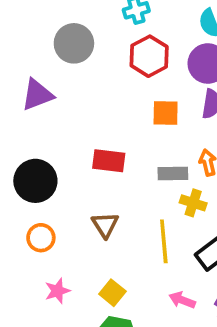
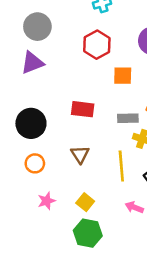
gray circle: (74, 43) -> (37, 27), moved
red hexagon: (149, 56) -> (97, 45), moved

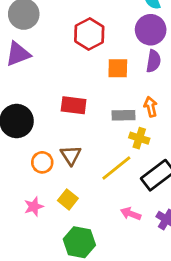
orange circle: (35, 163) -> (42, 162), moved
yellow line: (121, 166) -> (116, 168), turned 56
yellow square: (85, 202) -> (68, 199), moved

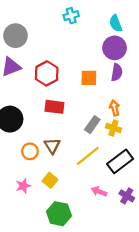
red hexagon: (89, 34) -> (47, 73), moved
gray rectangle: (124, 115) -> (92, 125), moved, turned -54
yellow cross: (139, 138) -> (113, 128), moved

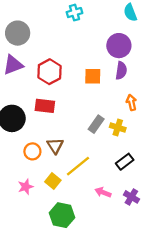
cyan semicircle: (116, 23) -> (130, 13), moved
red rectangle: (54, 107) -> (45, 106), moved
orange arrow: (115, 108) -> (131, 102), moved
yellow line: (88, 156) -> (78, 166), moved
black rectangle: (120, 161) -> (125, 162), size x0.7

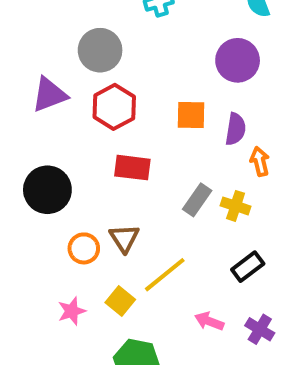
gray circle: (18, 33) -> (100, 50), moved
purple semicircle: (121, 71) -> (236, 129), moved
red rectangle: (45, 106) -> (132, 168), moved

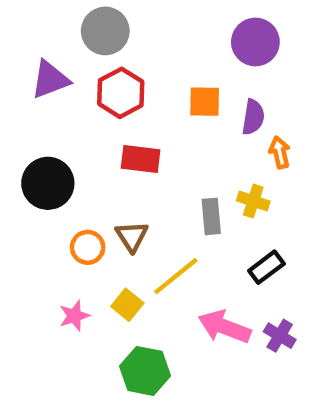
gray rectangle: (197, 200) -> (211, 216), moved, turned -40
pink arrow: (209, 321) -> (224, 327), size x1.6

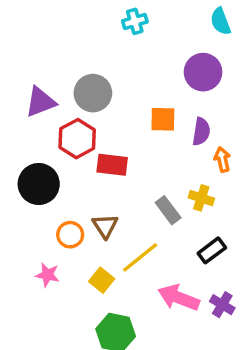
gray circle: (105, 31) -> (93, 93), moved
red hexagon: (121, 93) -> (77, 139), moved
gray rectangle: (211, 216) -> (168, 210), turned -32
pink star: (74, 316) -> (47, 275), moved, turned 30

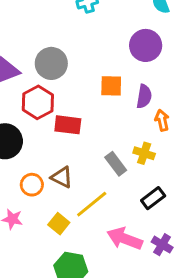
brown triangle: (105, 226) -> (62, 177), turned -30

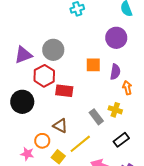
orange circle: (32, 185) -> (42, 141), moved

